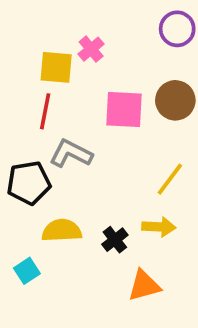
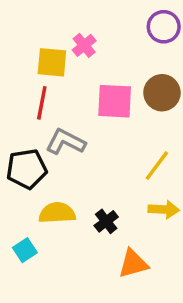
yellow arrow: (159, 227) -> (164, 210), moved

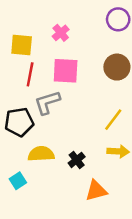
yellow square: (52, 62) -> (22, 45), moved
pink square: (115, 101) -> (66, 71), moved
gray L-shape: (66, 142) -> (47, 103), turned -44

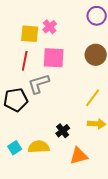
yellow square: (22, 45) -> (30, 34), moved
yellow semicircle: (41, 154) -> (39, 147), moved

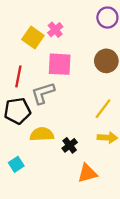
yellow square: (30, 34) -> (33, 38), turned 30
red line: (25, 61) -> (18, 76), moved
yellow semicircle: (39, 147) -> (42, 134), moved

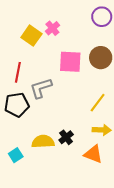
pink square: (60, 64) -> (70, 62), moved
yellow semicircle: (42, 134) -> (43, 141), moved
orange triangle: (87, 173) -> (93, 154), moved, turned 36

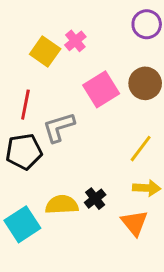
pink square: (70, 62) -> (101, 89), turned -35
orange triangle: (93, 154) -> (135, 223), turned 30
cyan square: (16, 155) -> (22, 224), size x1.6

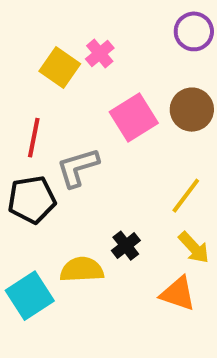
yellow arrow: (147, 188) -> (194, 248), turned 44
black cross: (95, 199) -> (126, 246), moved
orange triangle: (135, 223) -> (178, 294), turned -32

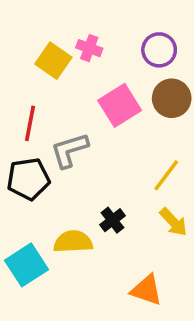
purple circle: (194, 31) -> (159, 50), moved
pink cross: (100, 53) -> (89, 48), turned -30
orange triangle: (178, 294) -> (147, 290), moved

